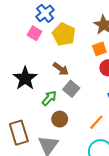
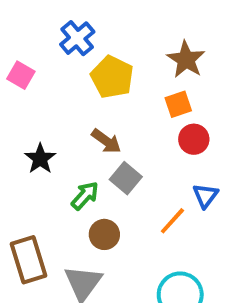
pink square: (35, 33) -> (21, 75), moved
black star: (25, 78) -> (40, 159), size x0.7
orange line: (96, 122) -> (172, 221), moved

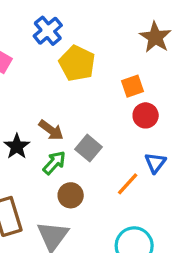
brown star: (186, 60) -> (155, 37), moved
brown arrow: (106, 141) -> (51, 130), moved
black star: (40, 159) -> (17, 146), moved

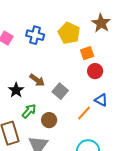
blue cross: (48, 31) -> (35, 35), moved, turned -36
yellow pentagon: (77, 63) -> (69, 33), moved
green arrow: (54, 163) -> (29, 111), moved
blue triangle: (155, 163) -> (101, 100), turned -40

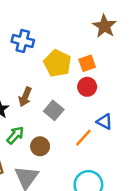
yellow pentagon: (69, 33) -> (57, 63), moved
red circle: (95, 71) -> (87, 87), moved
brown arrow: (37, 80) -> (25, 97), turned 77

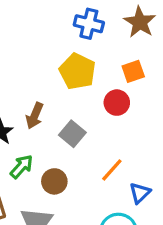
blue cross: (23, 41) -> (89, 24), moved
orange square: (87, 63) -> (133, 71), moved
blue triangle: (104, 122) -> (140, 193), moved, turned 49

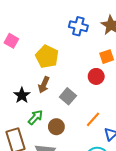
yellow pentagon: (77, 71) -> (47, 57), moved

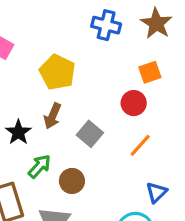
orange line: (93, 119) -> (140, 145), moved

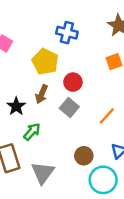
blue cross: (106, 25) -> (67, 33), moved
red circle: (134, 103) -> (73, 82), moved
brown circle: (72, 181) -> (84, 156), moved

